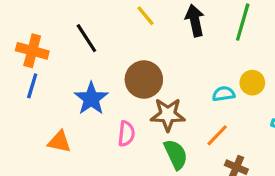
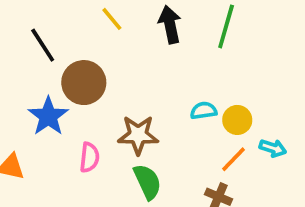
brown circle: (144, 79) -> (84, 83), moved
yellow circle: (252, 83) -> (237, 120), moved
orange line: (217, 135) -> (234, 159), moved

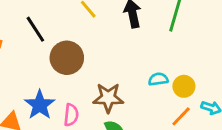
blue star: (48, 116) -> (40, 105), moved

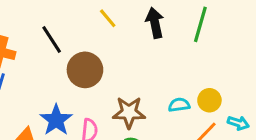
cyan semicircle: (158, 79) -> (179, 105), moved

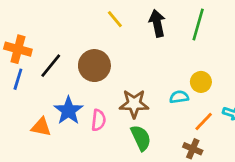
black line: (52, 40) -> (51, 66), moved, turned 72
yellow circle: (209, 100) -> (201, 82), moved

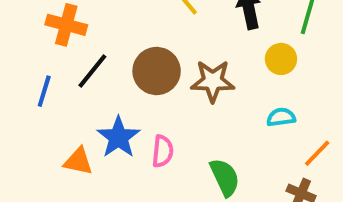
orange cross: (18, 49) -> (66, 25), moved
yellow circle: (201, 82) -> (281, 59), moved
brown star: (134, 104) -> (213, 81), moved

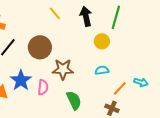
brown star: (213, 81) -> (63, 69), moved

